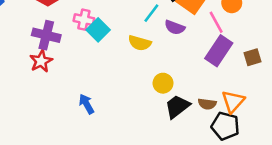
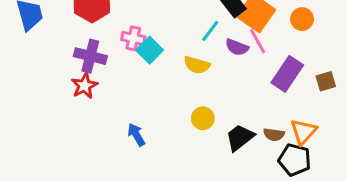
pink line: (216, 22) -> (258, 41), moved
yellow circle: (163, 83) -> (203, 118), moved

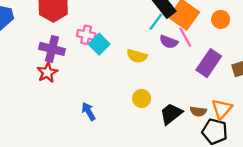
cyan line: (210, 31) -> (156, 22), moved

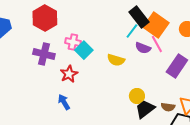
red star: (47, 72) -> (69, 74), moved
yellow circle: (142, 98) -> (137, 96), moved
blue arrow: (89, 111) -> (64, 102), moved

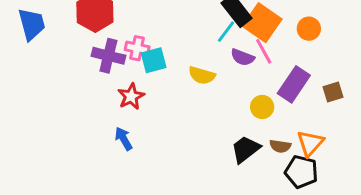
cyan square: (84, 50) -> (154, 60), turned 30
purple cross: (44, 54) -> (108, 56), moved
yellow circle: (137, 96) -> (262, 107), moved

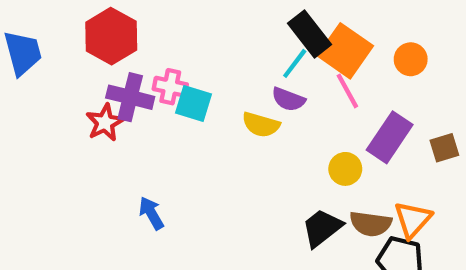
purple semicircle: (243, 57) -> (288, 99), moved
cyan square: (154, 60) -> (193, 104), turned 32
red star: (131, 96) -> (105, 123), moved
brown semicircle: (280, 146) -> (371, 224), size x1.4

